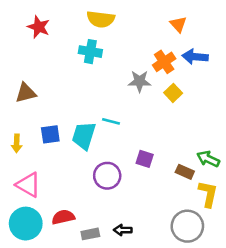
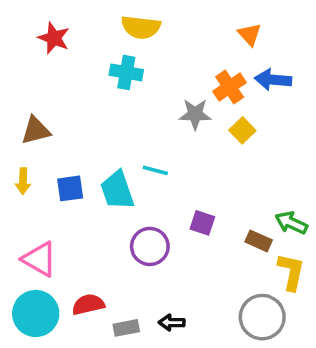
cyan trapezoid: (84, 136) -> (117, 190), turned -36
yellow arrow: (17, 143) -> (23, 181), moved

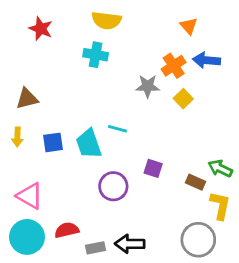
black arrow: (172, 323) -> (130, 244), size x1.5

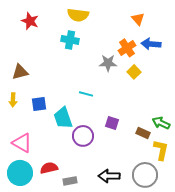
cyan trapezoid: (89, 144) -> (63, 118), moved
black arrow: (130, 244) -> (109, 176), moved

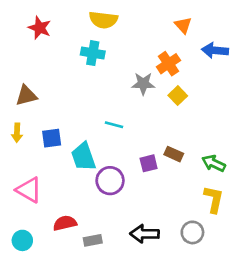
blue arrow: (151, 44) -> (215, 50), moved
purple square: (112, 123) -> (149, 163), turned -32
brown rectangle: (143, 133) -> (174, 154), moved
cyan circle: (20, 173) -> (22, 240), moved, size x0.6
gray circle: (145, 175) -> (192, 232), size x0.7

